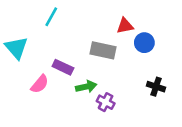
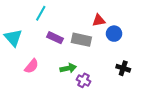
purple rectangle: (63, 67) -> (55, 38), moved

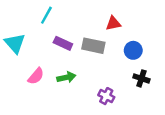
blue circle: (114, 34) -> (133, 50), moved
green arrow: (68, 68) -> (66, 77), moved
purple cross: (83, 80) -> (106, 96), moved

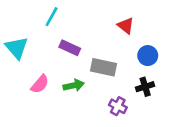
red triangle: (113, 23) -> (126, 26), turned 49
gray rectangle: (93, 46) -> (104, 67), moved
black cross: (141, 78) -> (145, 87), moved, turned -35

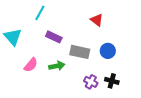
blue circle: (148, 56) -> (108, 51), moved
black cross: (145, 87) -> (112, 81), moved, turned 32

